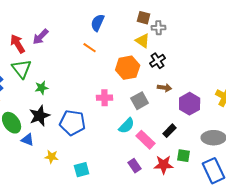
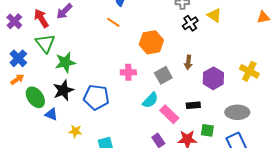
yellow triangle: (143, 41) -> (214, 15), moved
black cross: (158, 61) -> (190, 23), moved
green star: (42, 88) -> (65, 62), size x1.5
brown arrow: (165, 88) -> (188, 62), turned 88
black rectangle: (170, 131) -> (193, 105), turned 40

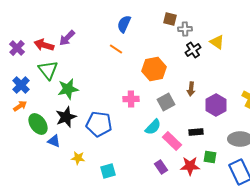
red arrow: (41, 18) -> (44, 45), turned -42

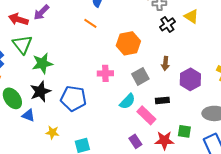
black rectangle: (196, 132) -> (162, 100), moved

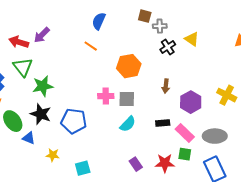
gray square: (140, 76) -> (127, 99), moved, turned 30
black star: (40, 91) -> (41, 114), turned -30
pink rectangle: (146, 115) -> (185, 133), moved

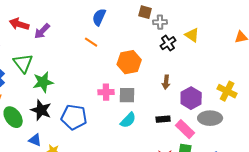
red arrow: (19, 42) -> (19, 24), moved
gray ellipse: (215, 136) -> (210, 118), moved
blue triangle: (29, 138) -> (35, 140), moved

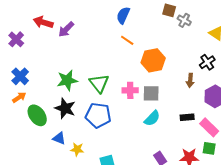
gray cross: (160, 22) -> (184, 20), turned 32
orange line: (91, 42) -> (127, 40), moved
black cross: (168, 43) -> (207, 62), moved
green triangle: (23, 63) -> (99, 83), moved

